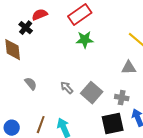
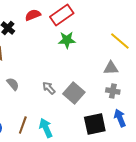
red semicircle: (40, 15) -> (33, 15), moved
gray cross: (122, 98) -> (113, 91), moved

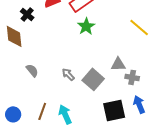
green star: (67, 40) -> (86, 26), turned -30
gray triangle: (111, 68) -> (118, 64), moved

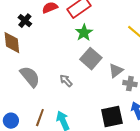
gray triangle: (118, 64) -> (116, 71), turned -35
gray semicircle: (32, 70) -> (30, 77), size x1.6
gray square: (93, 79) -> (91, 59), moved

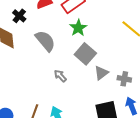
gray triangle: (116, 71) -> (101, 73), moved
gray semicircle: (30, 77) -> (45, 41), moved

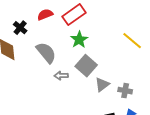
gray arrow: (60, 76) -> (61, 76), moved, turned -48

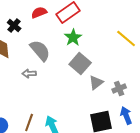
gray arrow: (61, 76) -> (29, 74), moved
gray cross: (125, 91) -> (119, 88), turned -32

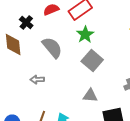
gray arrow: (29, 74) -> (37, 80), moved
gray triangle: (96, 82) -> (90, 96), moved, turned 42

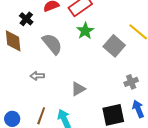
gray square: (92, 60) -> (114, 46), moved
gray triangle: (90, 96) -> (78, 89), moved, turned -35

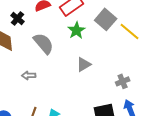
gray square: (114, 46) -> (106, 19), moved
gray triangle: (78, 89) -> (84, 64), moved

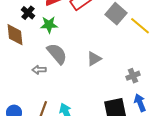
green star: (77, 30) -> (49, 25), moved, turned 30
gray semicircle: (44, 43) -> (57, 54), moved

